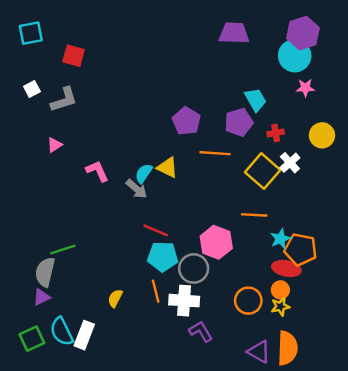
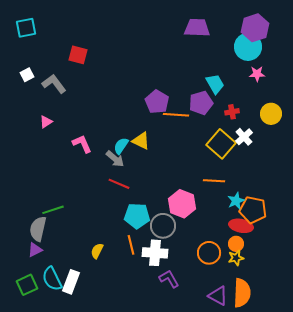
red square: (74, 56) -> (78, 55), moved
gray L-shape: (64, 100) -> (54, 84), turned -110
orange line: (215, 153) -> (176, 115), moved
red line: (156, 230) -> (119, 184), moved

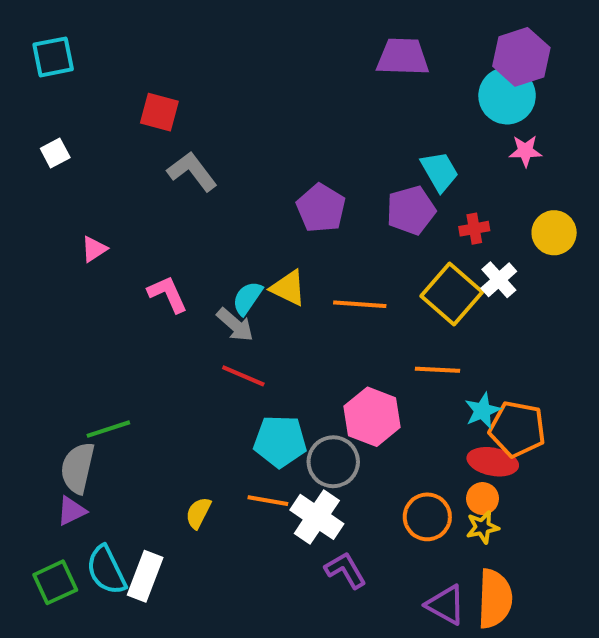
gray L-shape: (54, 84) -> (192, 171), moved
orange line: (176, 115) -> (360, 304), moved
orange line: (131, 245) -> (268, 501), turned -66
white cross: (155, 253) -> (317, 517), turned 30

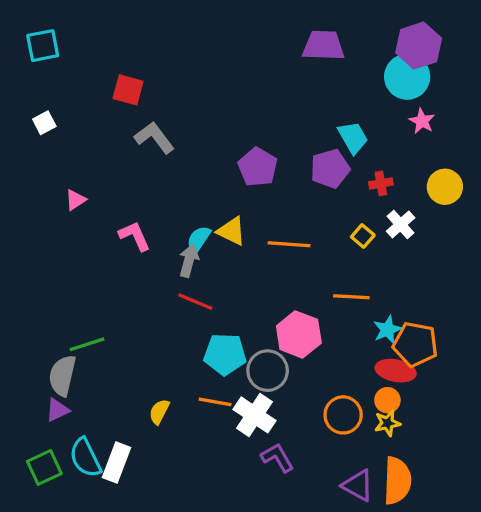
pink star: (525, 151) -> (422, 121), turned 30
yellow square: (452, 294) -> (363, 236), size x0.5
gray arrow: (235, 325) -> (189, 261), turned -116

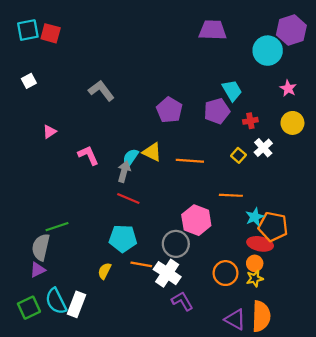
purple hexagon: (419, 46) -> (291, 30), moved
red square: (128, 90) -> (51, 33), moved
pink star: (422, 121) -> (288, 88), moved
cyan pentagon: (225, 354) -> (123, 238), moved

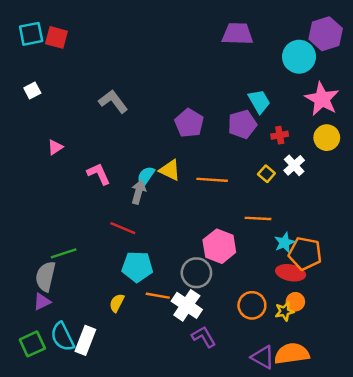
pink star: (288, 88) -> (322, 99), size x1.8
red line: (128, 199) -> (123, 228), moved
orange circle: (255, 263) -> (295, 302), moved
orange semicircle: (261, 316) -> (292, 354), turned -100

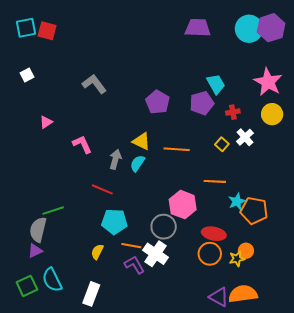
cyan circle: (299, 57) -> (249, 29), moved
cyan semicircle: (146, 176) -> (137, 163), moved
red ellipse: (291, 273) -> (214, 234), moved
purple L-shape: (204, 337) -> (134, 265), moved
white rectangle: (85, 340) -> (91, 294), moved

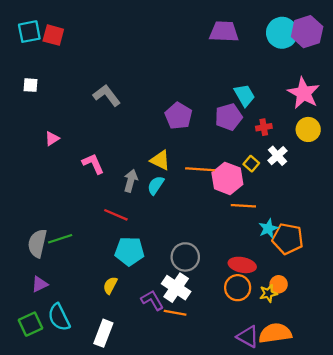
white square: (27, 75) -> (31, 85), turned 32
pink hexagon: (183, 205) -> (227, 178), moved
gray semicircle: (38, 230) -> (37, 243), moved
orange line: (131, 246) -> (175, 313), moved

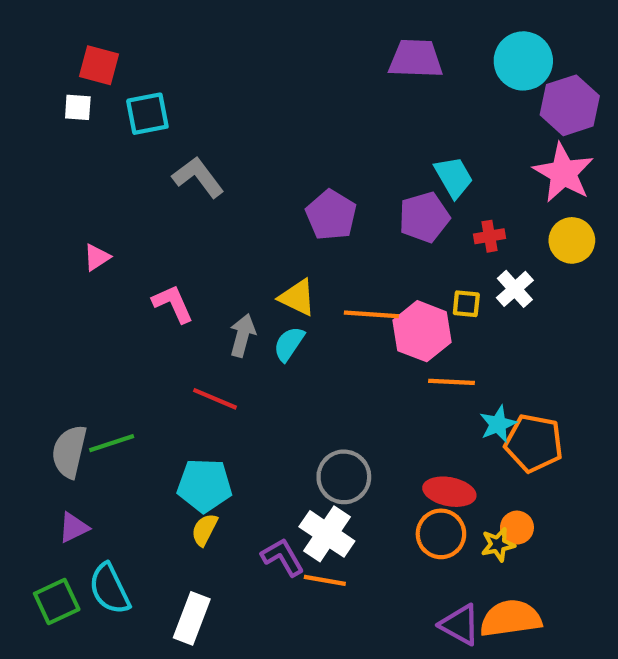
cyan square: (29, 32) -> (147, 114), moved
purple hexagon: (307, 32) -> (570, 105), moved
white square: (31, 85) -> (78, 107), moved
yellow square: (251, 164) -> (466, 304), turned -35
cyan pentagon: (130, 251) -> (204, 485), moved

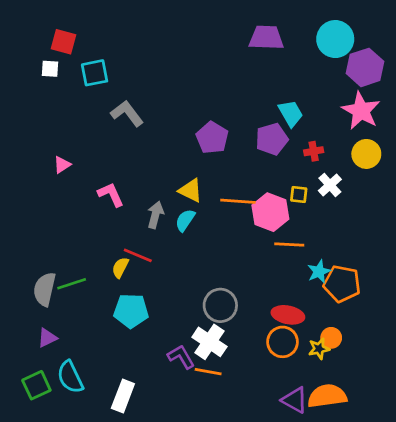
yellow semicircle: (204, 530) -> (120, 268), moved

